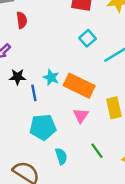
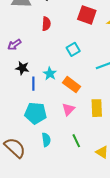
red semicircle: (22, 20) -> (46, 24), moved
cyan square: (87, 38) -> (73, 49), moved
orange rectangle: (79, 86) -> (72, 85), size x0.7

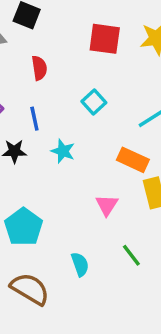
blue line: (33, 84) -> (34, 119), moved
orange rectangle: (72, 85) -> (133, 160), moved
cyan pentagon: (36, 113) -> (24, 227), moved, turned -30

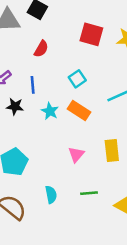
red semicircle: (39, 68) -> (41, 49), turned 30
orange rectangle: (133, 160) -> (79, 111), moved
green line: (131, 255) -> (89, 193), turned -66

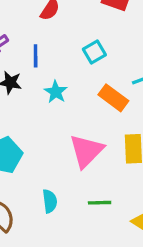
orange rectangle: (79, 111) -> (113, 98), moved
pink triangle: (76, 154) -> (86, 151), size x1.6

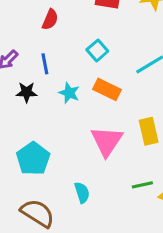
orange rectangle: (113, 98) -> (107, 89), moved
green line: (100, 203) -> (142, 185), moved

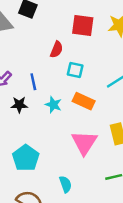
red semicircle: (50, 19) -> (57, 49), moved
cyan square: (97, 50) -> (75, 70), turned -35

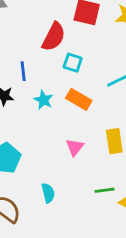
red semicircle: (57, 49) -> (54, 37), size x1.5
pink triangle: (84, 143) -> (75, 147), size x0.6

